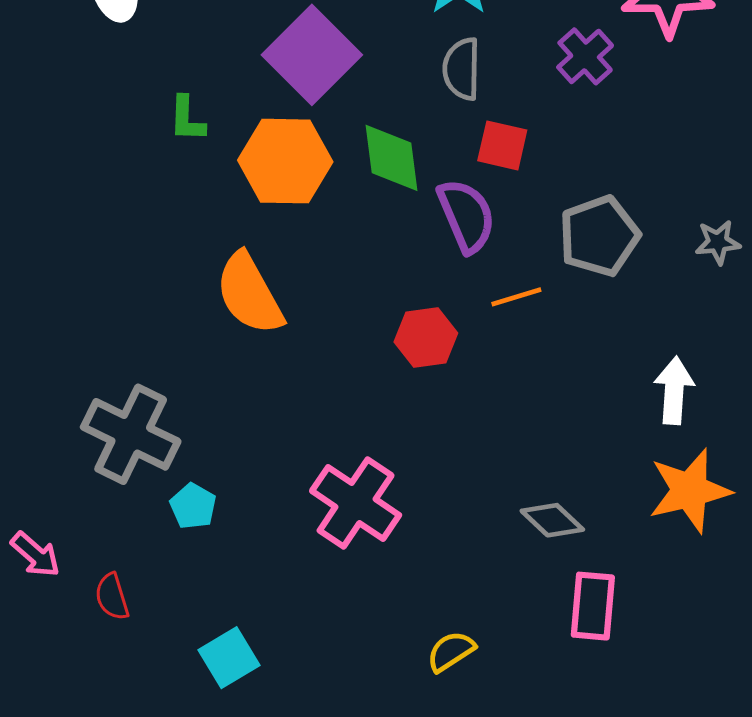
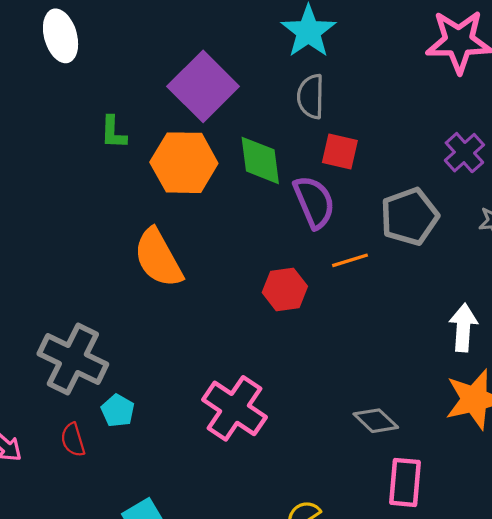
purple cross: (585, 56) -> (464, 153), moved
red semicircle: (112, 597) -> (73, 440), moved

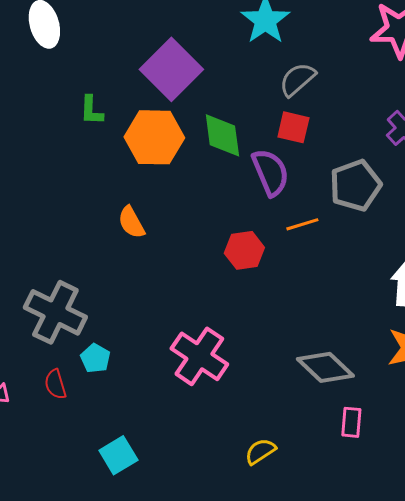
gray semicircle: (311, 96) -> (297, 79), moved, turned 48
orange semicircle: (158, 258) -> (131, 222), size x0.6
gray diamond: (376, 421) -> (325, 367), size x1.4
pink rectangle: (405, 482) -> (351, 422), size x0.7

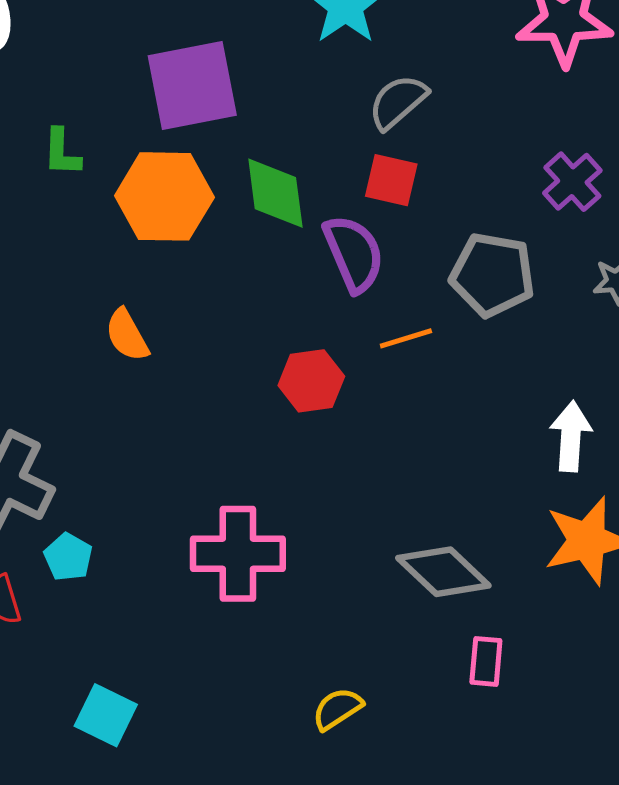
purple square: (171, 69) -> (192, 85), turned 34
gray pentagon: (355, 185) -> (492, 275), turned 30
pink cross: (199, 356) -> (238, 554), turned -34
cyan square: (118, 455) -> (106, 715), turned -33

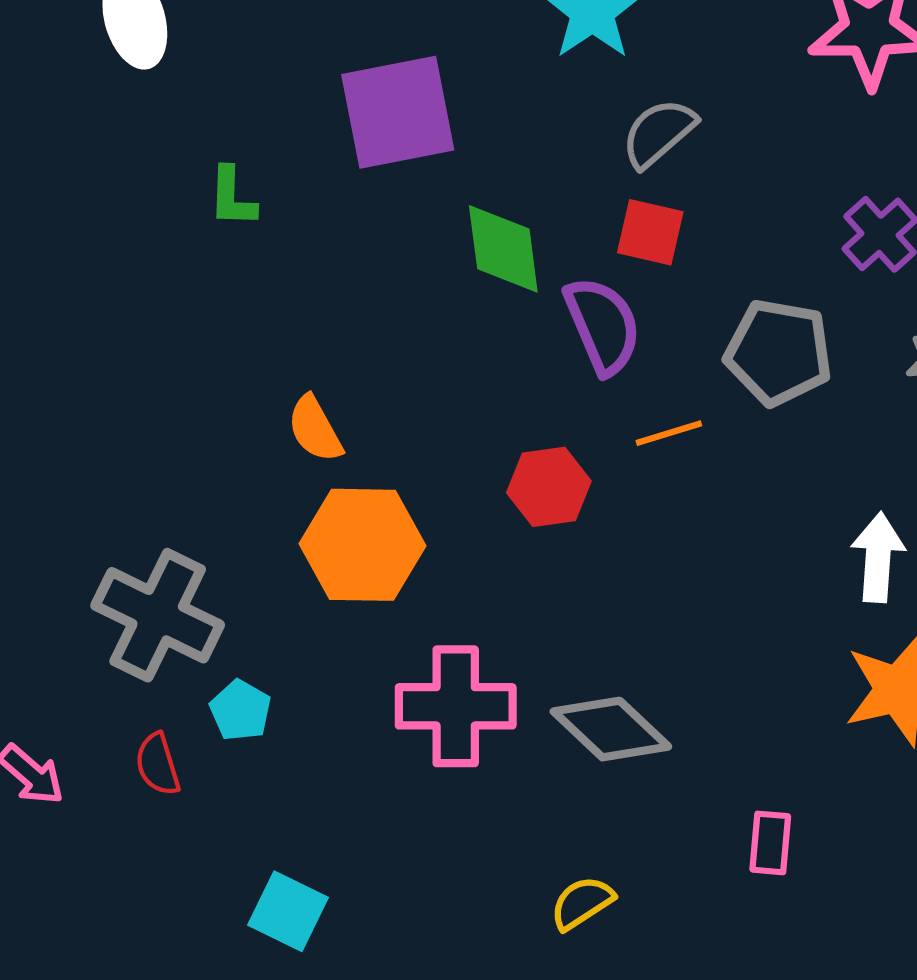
orange hexagon: (164, 196) -> (363, 545), moved
gray diamond: (443, 572) -> (611, 729), moved

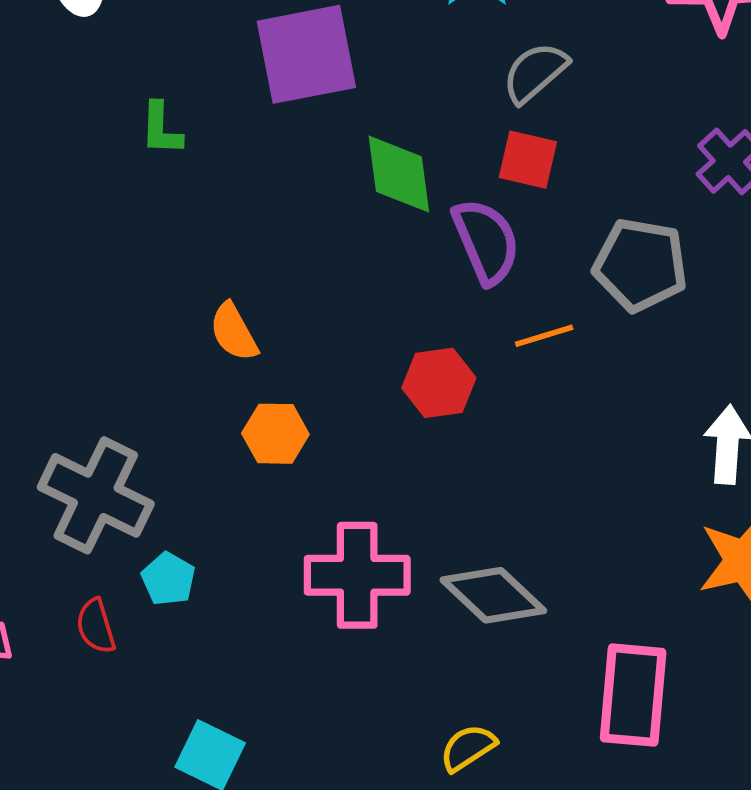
orange hexagon: (363, 545) -> (275, 434), size x0.6
pink rectangle: (770, 843) -> (633, 695), size x1.8

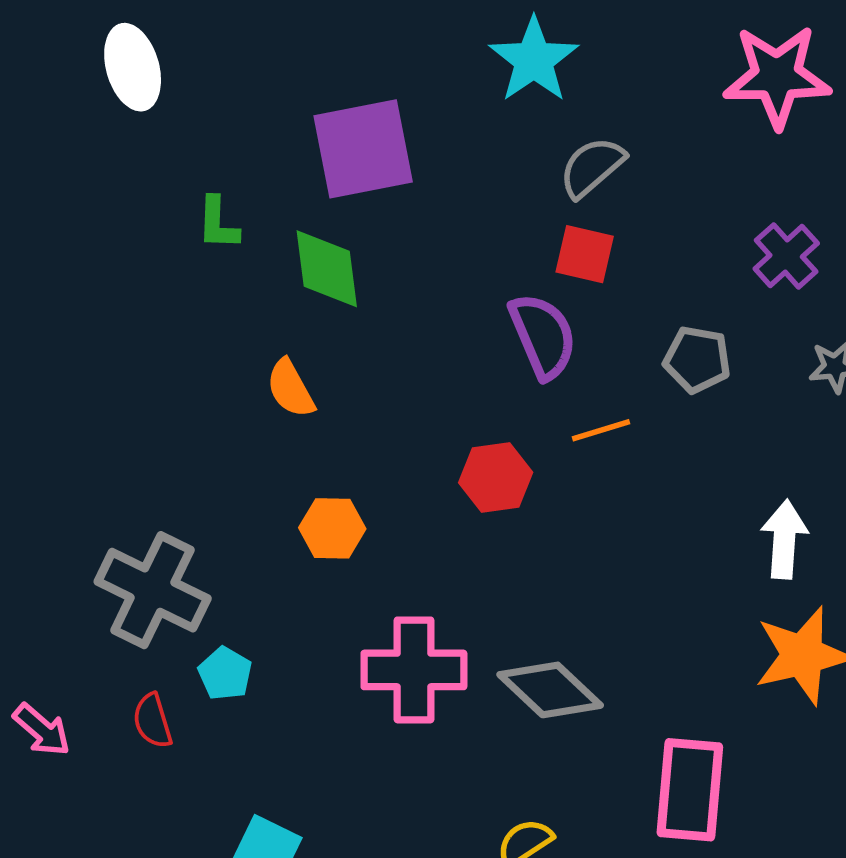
green diamond: (399, 174) -> (327, 269), moved
gray pentagon: (640, 265) -> (697, 359), size x0.7
orange semicircle: (234, 332) -> (290, 389), moved

